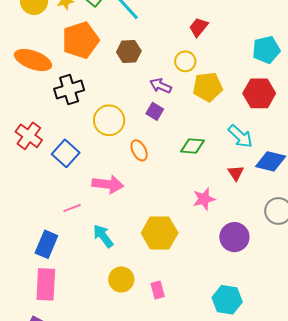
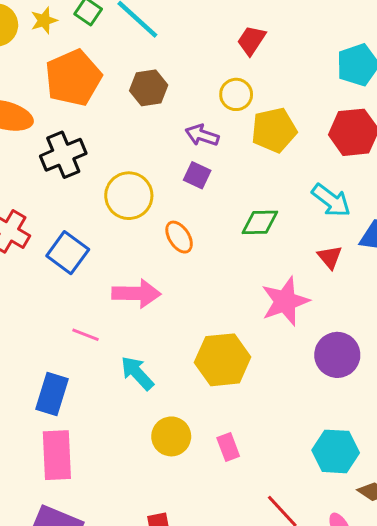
pink star: (204, 199) -> (285, 301), size x1.4
pink line: (72, 208) -> (85, 335), turned 48

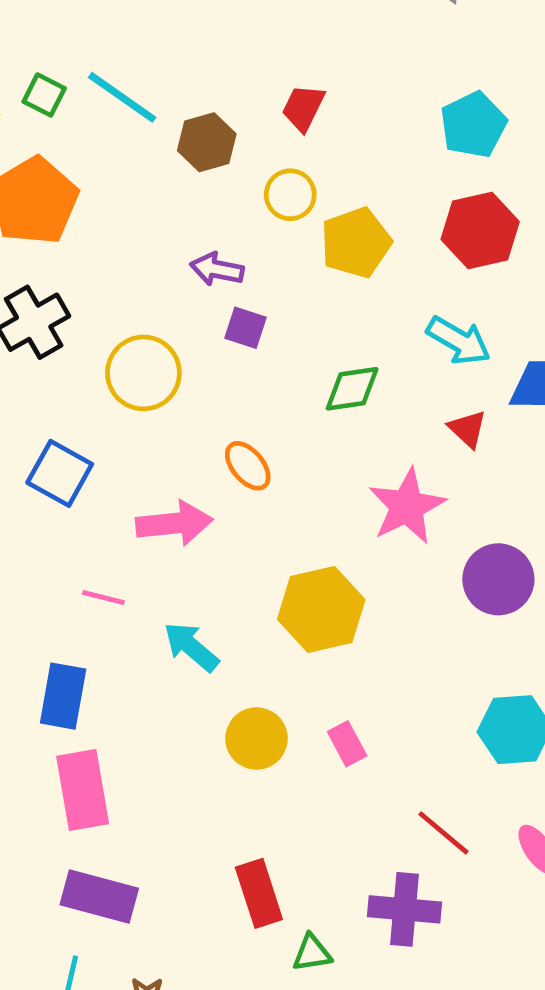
brown hexagon: (149, 88) -> (207, 142), moved
purple arrow: (202, 135) -> (217, 269), moved
orange ellipse: (179, 237) -> (248, 466), moved

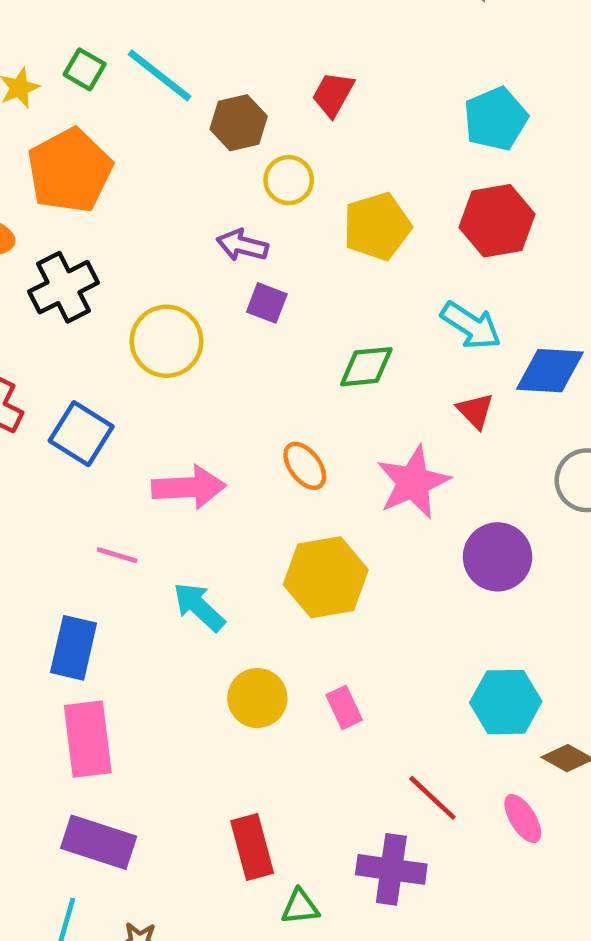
yellow circle: (290, 195) -> (289, 180), moved
orange ellipse: (248, 466) -> (305, 466), moved

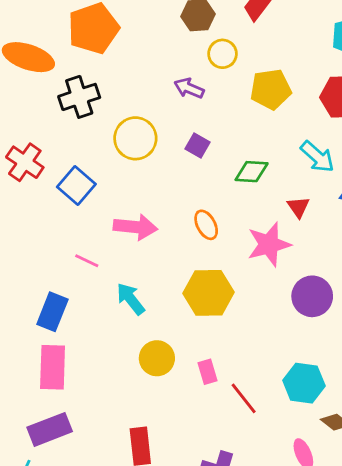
purple square: (267, 303) -> (197, 145), moved
red triangle: (475, 411) -> (298, 207), moved
red line: (432, 798) -> (244, 398), moved
purple rectangle: (99, 842) -> (50, 429), turned -48

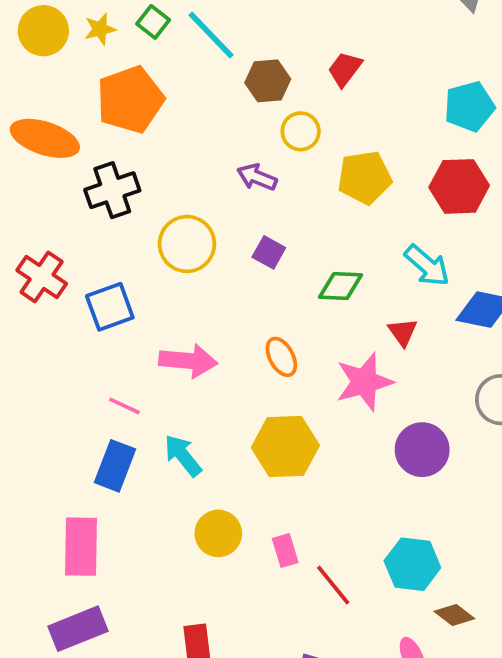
blue square: (76, 185) -> (110, 307), turned 30
blue rectangle: (52, 312) -> (115, 466), moved

